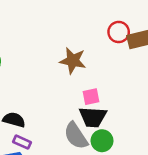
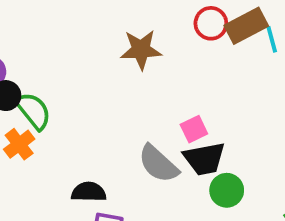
brown star: (73, 61) -> (141, 50), moved
gray semicircle: (76, 136) -> (158, 164), moved

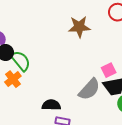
gray semicircle: (158, 164) -> (89, 89), turned -90

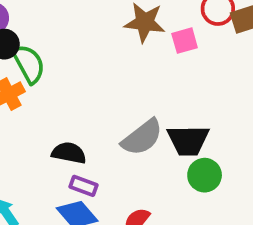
pink square: (109, 70) -> (185, 41), moved

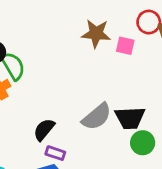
pink square: (185, 41) -> (125, 46), turned 30
black semicircle: (69, 153) -> (44, 130), turned -60

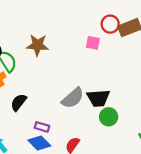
brown star: (96, 33) -> (38, 45), moved
black semicircle: (44, 130) -> (19, 102), moved

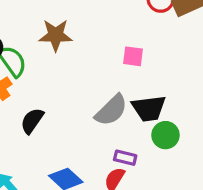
pink square: (93, 43) -> (133, 56), moved
purple rectangle: (42, 127) -> (125, 158), moved

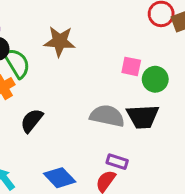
gray semicircle: (111, 110) -> (107, 116), turned -128
green circle: (165, 135) -> (155, 79), moved

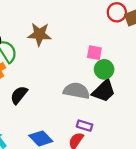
green circle: (155, 79) -> (104, 69), moved
black trapezoid: (143, 117) -> (104, 91), turned -40

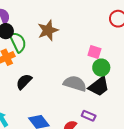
brown star: (39, 34) -> (48, 30), turned -30
purple rectangle: (85, 126) -> (89, 116), moved

